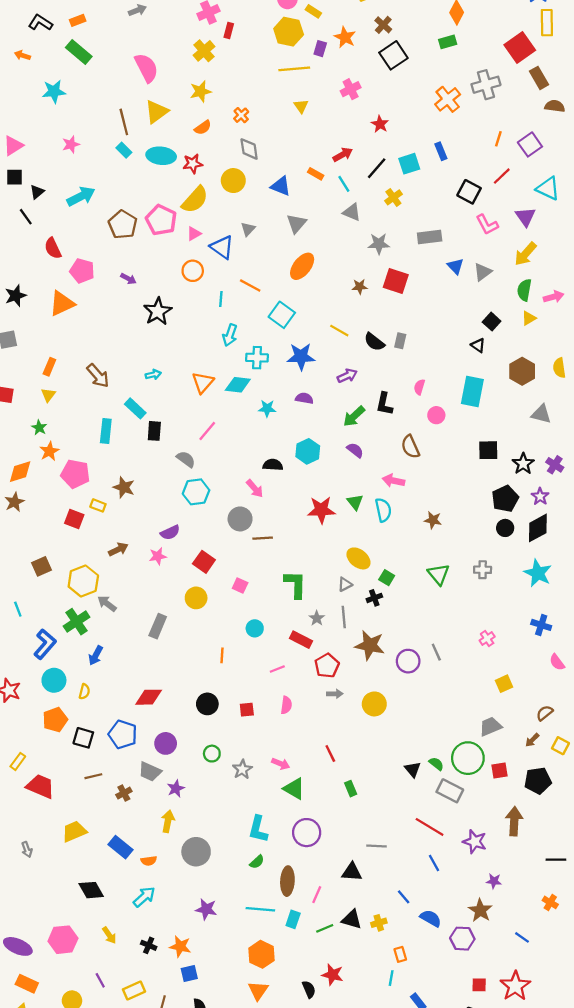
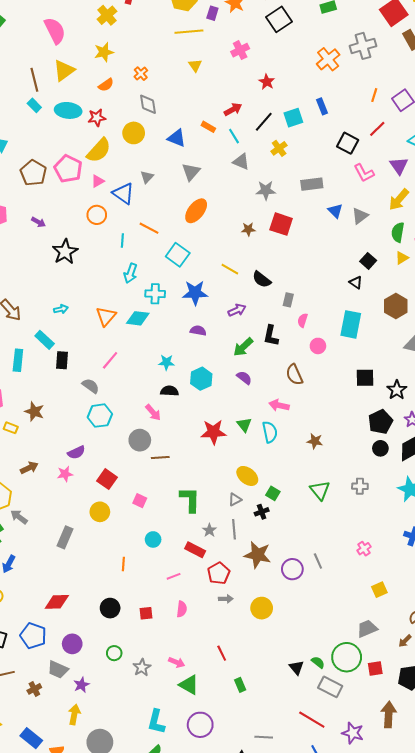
gray rectangle: (400, 341) -> (288, 300), moved
cyan star: (267, 408) -> (166, 362), moved

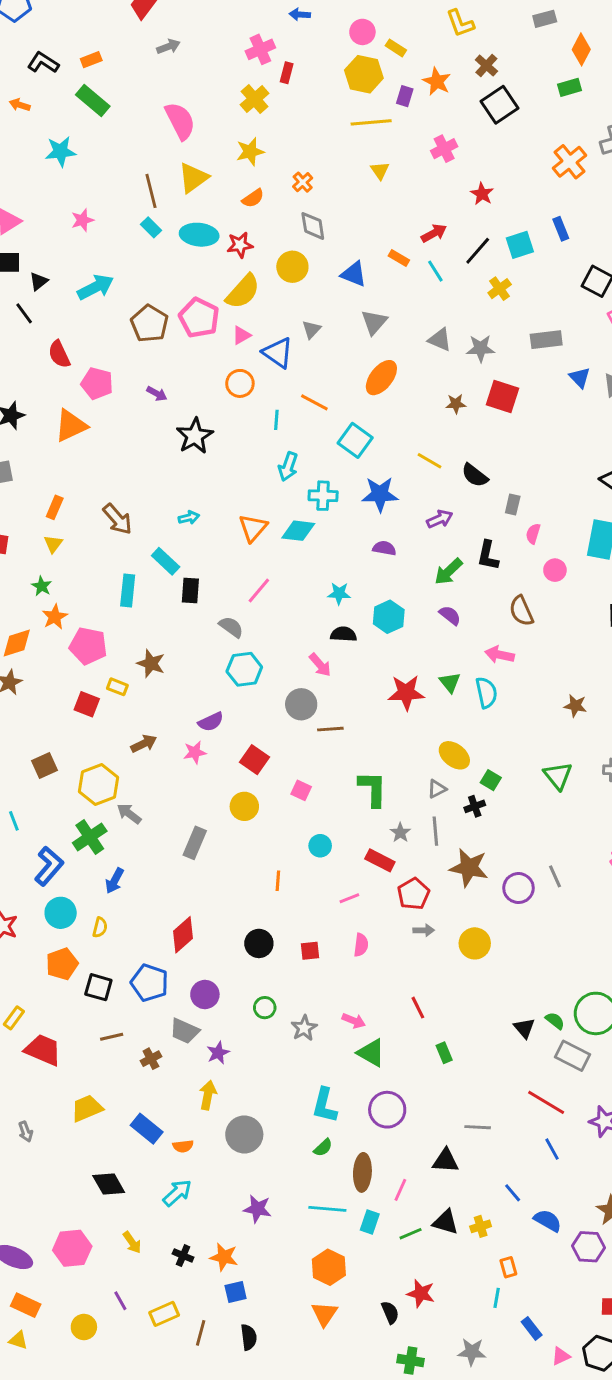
gray triangle: (241, 162) -> (440, 340), moved
brown star: (315, 441) -> (575, 706), moved
red diamond: (57, 602) -> (183, 935), turned -40

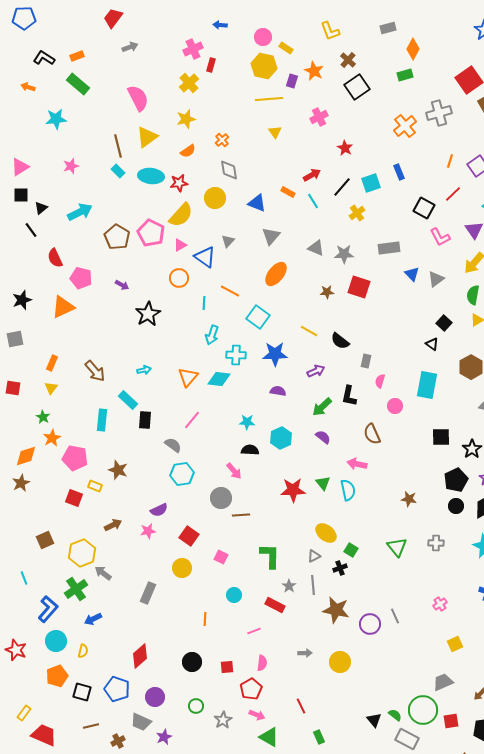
blue arrow: (115, 881) -> (93, 619), turned 36
red pentagon: (413, 894) -> (251, 689), moved

